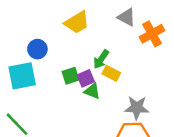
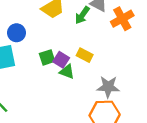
green arrow: (101, 59) -> (82, 15), moved
purple square: (86, 78) -> (61, 60), turned -35

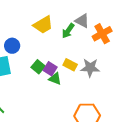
green square: (47, 57) -> (38, 67), turned -32
gray star: (108, 87) -> (90, 68), moved

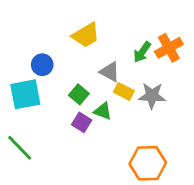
gray triangle: (82, 21) -> (110, 72), moved
green arrow: (68, 31) -> (142, 52), moved
purple square: (50, 69) -> (82, 122), moved

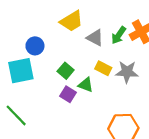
gray triangle: (110, 72) -> (95, 38), moved

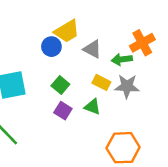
green arrow: (119, 35) -> (122, 59), moved, turned 48
blue circle: (35, 46) -> (51, 47), moved
green triangle: (86, 85) -> (92, 107), moved

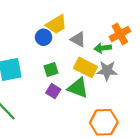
yellow rectangle: (101, 82) -> (86, 67), size x1.5
green square: (60, 85) -> (51, 70), turned 32
green triangle: (92, 107) -> (78, 88), size x1.5

